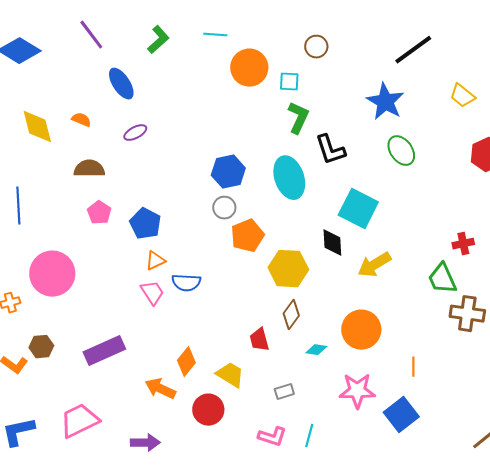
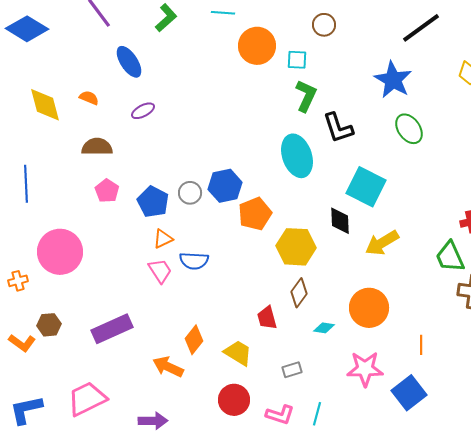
blue hexagon: (228, 172) -> (225, 186), moved
gray circle: (224, 208) -> (190, 193), moved
red circle: (208, 410) -> (234, 400), moved

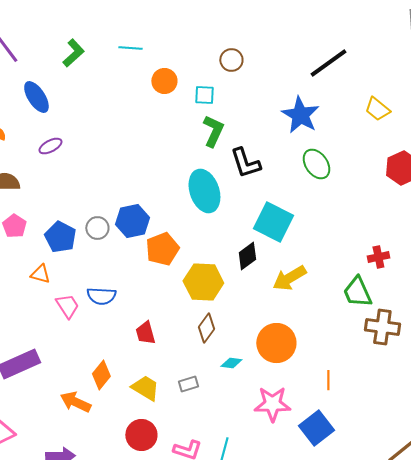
orange circle: (257, 46) -> (164, 81), size x0.7
black diamond: (340, 221) -> (247, 256), turned 56
orange triangle: (163, 239) -> (40, 274), moved, turned 40
red trapezoid: (267, 318) -> (145, 333), moved
gray rectangle: (292, 370) -> (188, 384), moved

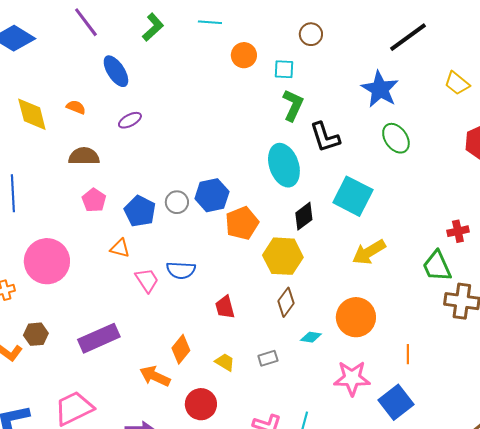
black diamond: (247, 256) -> (304, 216), moved
yellow trapezoid: (145, 388) -> (225, 362), size x0.7
red circle: (141, 435) -> (201, 404), moved

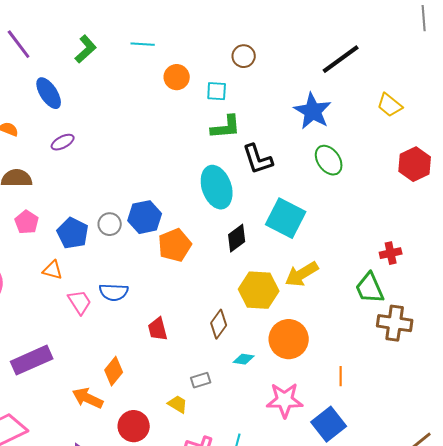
green L-shape: (293, 105) -> (226, 127), turned 60
yellow hexagon: (283, 256) -> (259, 290), moved
yellow trapezoid: (225, 362) -> (178, 404), moved

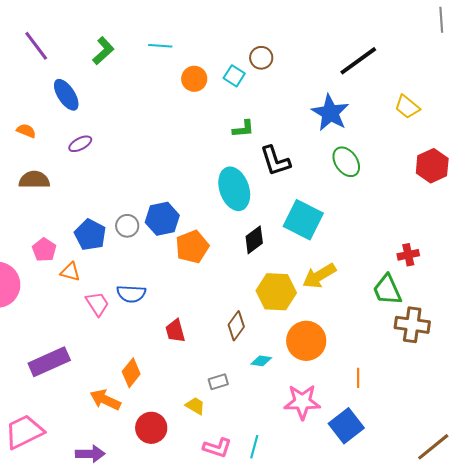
cyan square: (217, 91) -> (234, 76), moved, turned 30
green L-shape: (226, 127) -> (243, 129), size x0.7
pink pentagon: (27, 222) -> (44, 250), moved

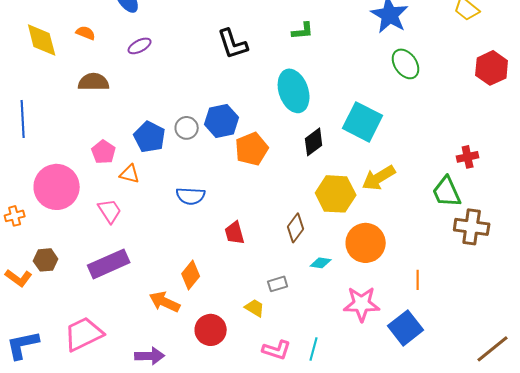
black L-shape: (275, 161) -> (233, 44), moved
pink trapezoid: (97, 304) -> (110, 211), moved

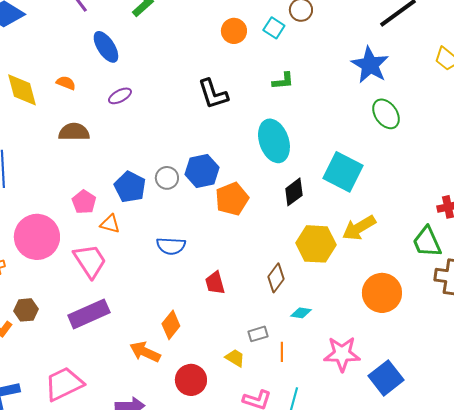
pink trapezoid: (110, 211) -> (90, 261), size x1.4
orange circle: (366, 243) -> (382, 293), moved
orange line: (418, 280) -> (282, 352), moved

